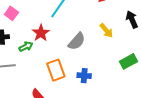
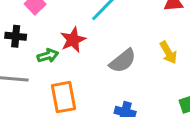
orange rectangle: (56, 70) -> (64, 97), moved

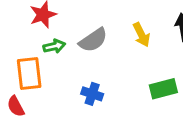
green arrow: (48, 56) -> (54, 46), moved

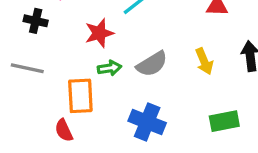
blue cross: (92, 94) -> (147, 122), size x1.5

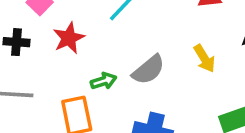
red star: (99, 33) -> (69, 38), moved

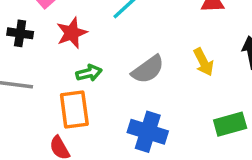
green arrow: (103, 81) -> (89, 73), moved

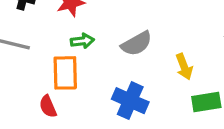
yellow arrow: (204, 62) -> (184, 67), moved

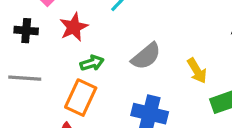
orange rectangle: (65, 73) -> (81, 98), turned 36

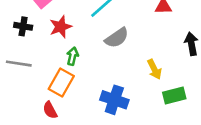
gray semicircle: (146, 56) -> (117, 38), moved
green arrow: (92, 63) -> (72, 56), turned -66

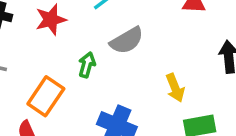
green arrow: (72, 56) -> (87, 65), moved

